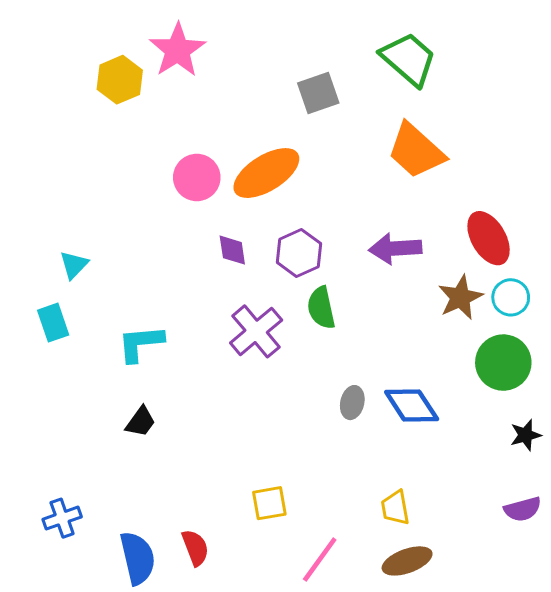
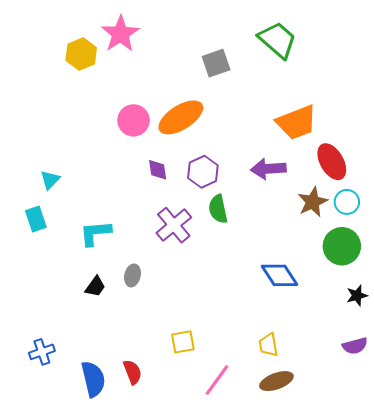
orange trapezoid: (416, 151) -> (297, 122), moved, turned -63
gray ellipse: (352, 403) -> (133, 275), moved

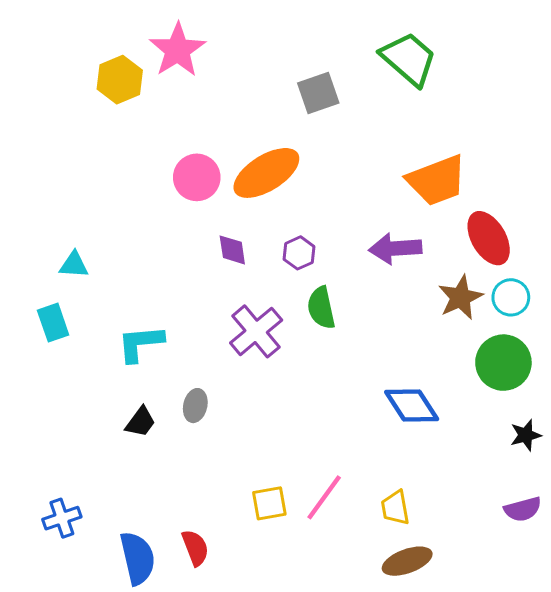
purple hexagon: (203, 172) -> (299, 253), size x0.7
cyan triangle: (50, 180) -> (74, 265), turned 50
pink line: (217, 380) -> (324, 497), moved

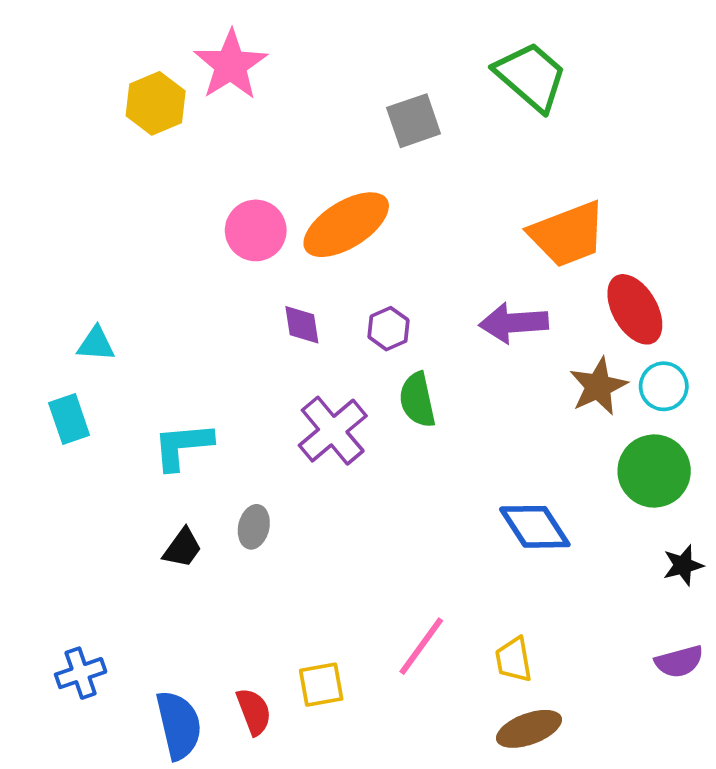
yellow square: (269, 503) -> (321, 685), moved

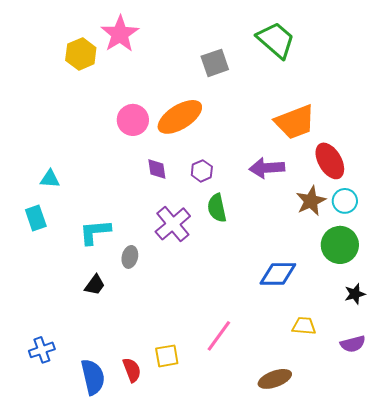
gray ellipse: (254, 527) -> (130, 257), moved
blue diamond: (535, 527) -> (278, 274), turned -57
yellow trapezoid: (514, 660) -> (304, 326), moved, turned 105

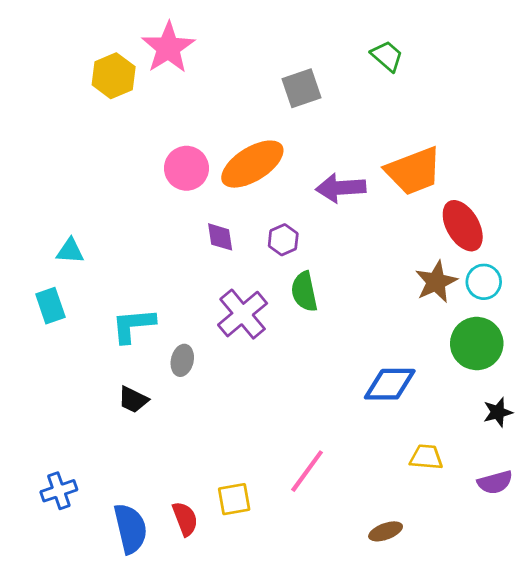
green trapezoid: (276, 40) -> (387, 56), size x0.6
purple arrow: (267, 168) -> (341, 188), moved
black trapezoid: (95, 285) -> (133, 400), turned 80
brown ellipse: (275, 379) -> (386, 531), size x0.7

